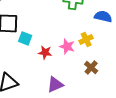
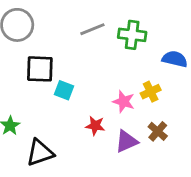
red star: (45, 52) -> (95, 126), moved
purple triangle: (55, 84) -> (126, 141), moved

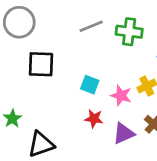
cyan square: (64, 90) -> (90, 85), moved

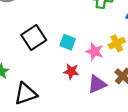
black square: (41, 64) -> (34, 37), moved, turned -35

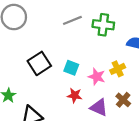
purple triangle: (97, 84) -> (99, 108), turned 48

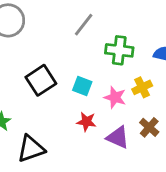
gray line: (72, 20) -> (84, 25), turned -30
green cross: (103, 25) -> (119, 50), moved

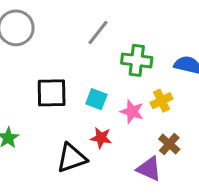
black square: (41, 80) -> (52, 93), turned 32
purple triangle: (118, 137) -> (149, 169), moved
black triangle: (31, 149) -> (72, 158), moved

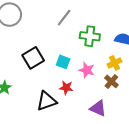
black square: (52, 93) -> (33, 58), turned -30
yellow cross: (161, 101) -> (115, 63), moved
brown cross: (169, 144) -> (111, 81), moved

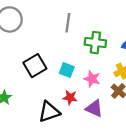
gray line: (64, 18) -> (68, 23), turned -30
purple triangle: (98, 108) -> (94, 109), moved

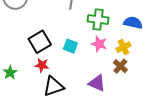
pink star: (92, 79) -> (99, 44), moved
red star: (70, 98) -> (42, 65), moved

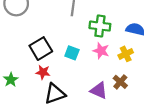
brown cross: (120, 66) -> (120, 82), moved

